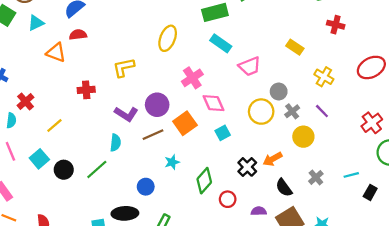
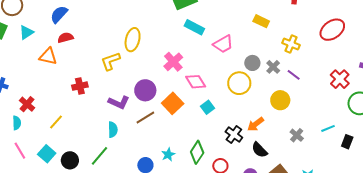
yellow ellipse: (168, 38) -> (133, 40), moved
gray cross: (292, 111) -> (273, 67), moved
cyan star: (172, 162) -> (168, 155), moved
black semicircle: (284, 188) -> (259, 150), moved

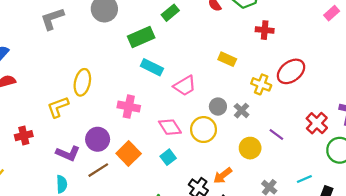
red ellipse: (332, 30) -> (291, 71), moved
pink cross: (173, 62) -> (129, 107), turned -36
purple line: (294, 75) -> (276, 134), moved
pink diamond: (196, 82) -> (170, 127), moved

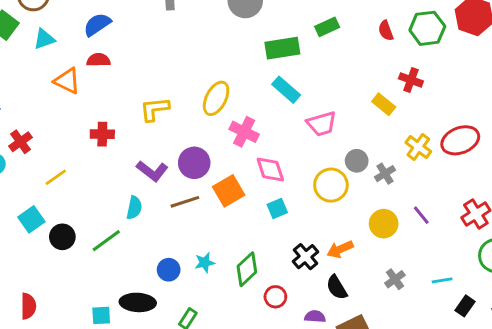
red cross: (265, 30) -> (411, 80), moved
yellow ellipse: (82, 82) -> (216, 98), moved
pink diamond: (170, 127) -> (270, 169), moved

